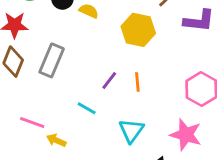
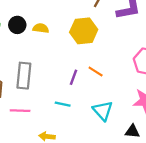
orange line: (137, 82) -> (96, 72), turned -35
pink line: (32, 122) -> (20, 111), moved

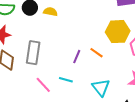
yellow hexagon: (84, 31) -> (118, 32), moved
pink line: (20, 111) -> (43, 85), moved, turned 42

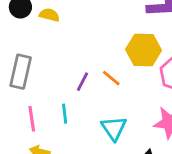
cyan line: (66, 80) -> (65, 114), turned 64
pink line: (43, 85) -> (32, 119), turned 30

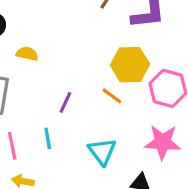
yellow semicircle: (49, 15) -> (27, 54), moved
orange line: (111, 78) -> (112, 96), moved

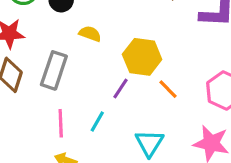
yellow hexagon: (130, 65) -> (142, 57), moved
cyan line: (48, 138) -> (97, 121), turned 30

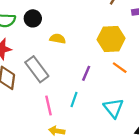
yellow hexagon: (142, 57) -> (111, 39), moved
gray rectangle: (54, 70) -> (37, 69), turned -45

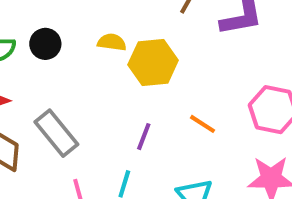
yellow semicircle: (58, 39) -> (112, 42), moved
yellow hexagon: (111, 39) -> (153, 62), moved

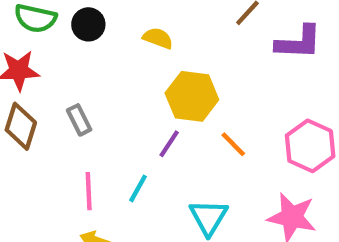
yellow hexagon: (153, 62) -> (192, 96), moved
gray rectangle: (56, 133) -> (79, 120), size x0.6

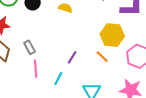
yellow hexagon: (192, 96) -> (112, 35), moved
pink line: (89, 191) -> (36, 69), moved

